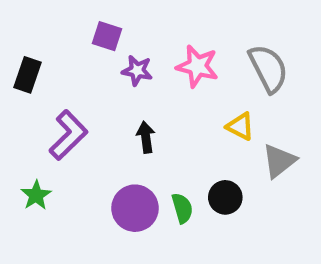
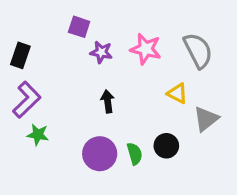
purple L-shape: (68, 135) -> (27, 100), moved
green star: (36, 195) -> (38, 135), moved, turned -30

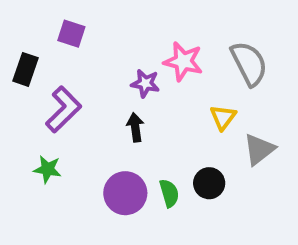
purple square: (79, 27) -> (71, 34), moved
purple star: (101, 52) -> (145, 83), moved
yellow triangle: (177, 93) -> (223, 117), turned 40
purple L-shape: (27, 100) -> (63, 109), moved

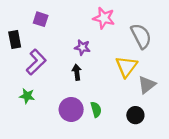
pink star: (183, 61) -> (104, 18), moved
black rectangle: (26, 69) -> (15, 39), turned -30
yellow triangle: (223, 117) -> (126, 67), size x1.5
black circle: (209, 183) -> (135, 115), moved

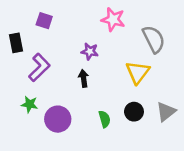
gray triangle: (147, 85) -> (166, 112), moved
purple circle: (71, 109) -> (58, 119), moved
black circle: (135, 115) -> (134, 112), moved

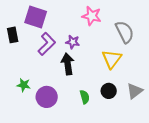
purple square: (44, 21) -> (36, 17), size x1.6
purple L-shape: (39, 67) -> (47, 44), moved
black arrow: (84, 78) -> (68, 64), size x1.5

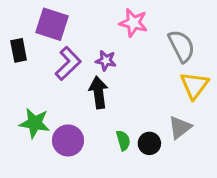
yellow triangle: (112, 59) -> (194, 85), moved
green star: (24, 85) -> (35, 123), size x1.5
black circle: (109, 91) -> (149, 143), moved
gray triangle: (135, 91) -> (180, 127), moved

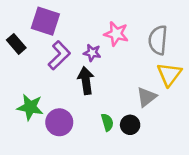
pink star: (133, 23) -> (116, 34), moved
gray semicircle: (181, 46) -> (158, 40), turned -148
black rectangle: (19, 50) -> (16, 44), turned -30
gray triangle: (180, 127) -> (147, 97), moved

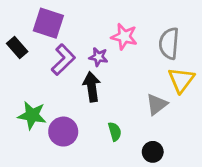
black circle: (130, 125) -> (153, 152), moved

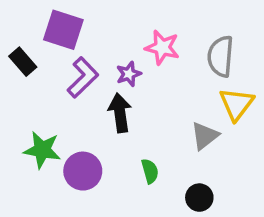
purple star: (98, 57) -> (129, 74), turned -30

